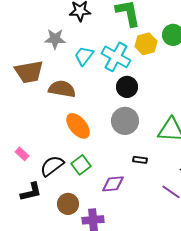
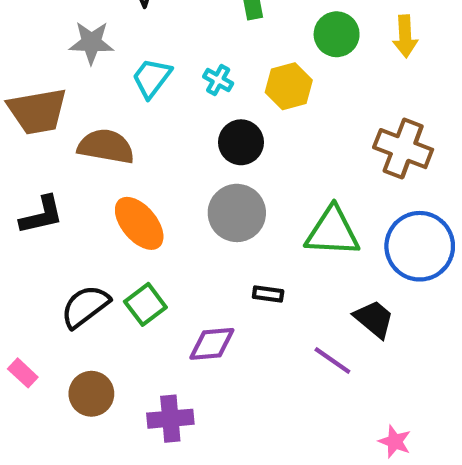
yellow hexagon: (146, 44) -> (289, 86), moved
cyan cross: (116, 57) -> (218, 80), size x0.5
pink rectangle: (22, 154) -> (23, 373), moved
black L-shape: (31, 192) -> (42, 215), moved
brown circle: (68, 204) -> (91, 394), moved

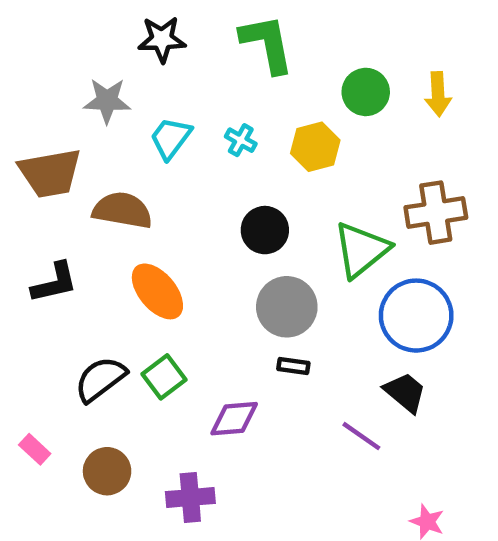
black circle: (241, 142) -> (265, 230), moved
brown cross: (403, 149) -> (436, 213), turned -30
gray circle: (237, 213) -> (287, 307), moved
green triangle: (332, 232) -> (361, 250), moved, turned -42
blue circle: (420, 246) -> (416, 316), moved

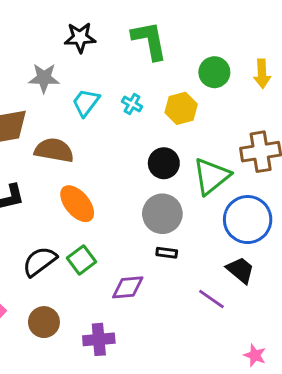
black circle: (265, 230) -> (164, 163), moved

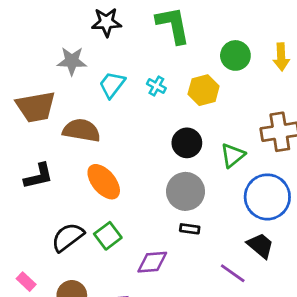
green triangle: (211, 176) -> (233, 155), size x0.7

